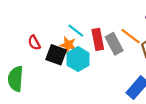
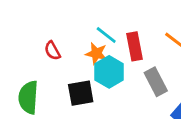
gray rectangle: (114, 44) -> (156, 82), moved
black square: (56, 55) -> (81, 93), moved, turned -30

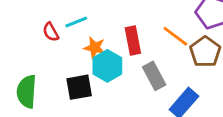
cyan line: (106, 35) -> (76, 22), moved, turned -60
red semicircle: (52, 51) -> (51, 32), moved

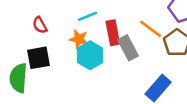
cyan line: (76, 22) -> (88, 16), moved
gray rectangle: (154, 76) -> (128, 48), moved
black square: (79, 87) -> (39, 58), moved

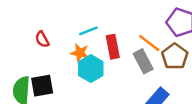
gray rectangle: (128, 48) -> (143, 61), moved
black square: (39, 58) -> (42, 86), moved

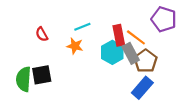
red rectangle: (113, 47) -> (119, 35), moved
brown pentagon: (175, 56) -> (146, 61), moved
cyan hexagon: (91, 69) -> (112, 52), moved

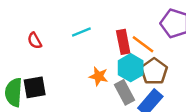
orange star: (75, 46) -> (99, 76), moved
cyan hexagon: (112, 52) -> (131, 68), moved
gray rectangle: (131, 53) -> (124, 92), moved

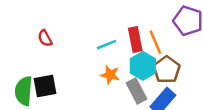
cyan line: (81, 32) -> (106, 45), moved
orange line: (143, 44) -> (155, 42), turned 30

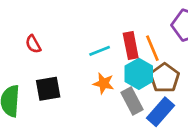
black square: (45, 86) -> (48, 89), moved

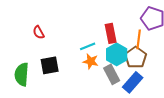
orange line: (152, 48) -> (139, 39), moved, turned 30
cyan line: (100, 51) -> (88, 46), moved

